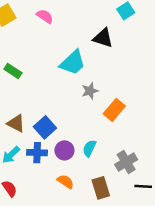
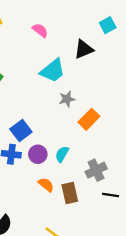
pink semicircle: (45, 16) -> (40, 30), moved
black triangle: (103, 38) -> (84, 49), turned -45
orange semicircle: (66, 182) -> (46, 185), moved

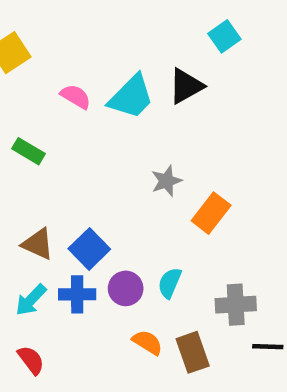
pink semicircle: (40, 30) -> (76, 97), moved
cyan trapezoid: (53, 71) -> (131, 97), moved
gray cross: (96, 170) -> (236, 305), turned 30

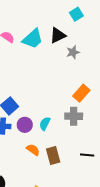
gray star: (166, 181) -> (73, 52), moved
orange rectangle: (211, 213) -> (81, 93), moved
gray cross: (236, 305) -> (74, 116), moved

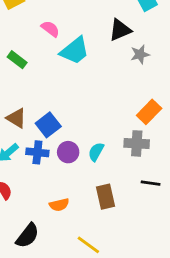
cyan trapezoid: (33, 39) -> (75, 51), moved
orange semicircle: (33, 150) -> (59, 205), moved, turned 128
black line: (87, 155) -> (151, 183), moved

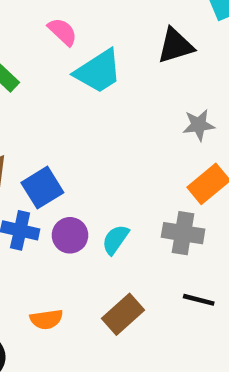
gray star: (140, 54) -> (199, 125), moved
brown rectangle: (105, 197) -> (123, 314), turned 55

